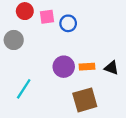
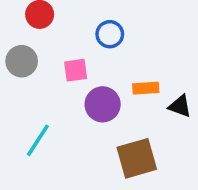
pink square: (47, 17) -> (76, 70), moved
orange rectangle: (87, 67) -> (146, 88), moved

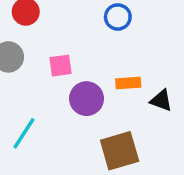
blue circle: (110, 34) -> (118, 17), moved

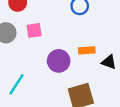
pink square: (60, 66) -> (34, 30), moved

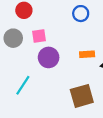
purple circle: (59, 61) -> (49, 57), moved

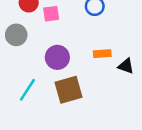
pink square: (39, 36) -> (51, 14), moved
brown square: (82, 96) -> (69, 90), moved

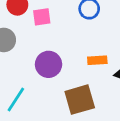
brown square: (69, 90) -> (80, 100), moved

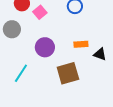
pink square: (42, 17) -> (40, 12), turned -32

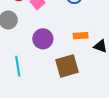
cyan line: (21, 73) -> (18, 66), turned -42

